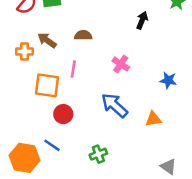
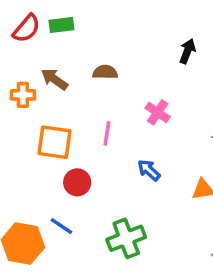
pink line: (73, 69) -> (107, 133), moved
blue arrow: (115, 105) -> (149, 170), size x0.6
green cross: (98, 154) -> (126, 238), size x1.5

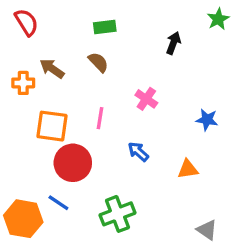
green rectangle: (61, 25) -> (105, 27), moved
red semicircle: (26, 28) -> (26, 22), turned -72
brown semicircle: (105, 72) -> (98, 62), turned 45
red circle: (77, 182) -> (73, 163), size x1.5

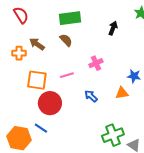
green rectangle: (105, 27) -> (70, 18), size x1.5
pink cross: (146, 99) -> (96, 63), turned 32
pink line: (100, 118) -> (67, 75), turned 64
orange triangle: (188, 169) -> (122, 93), moved
green cross: (118, 214) -> (113, 135), moved

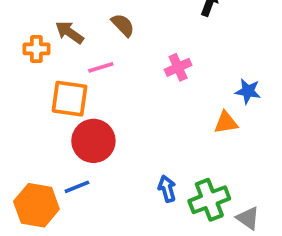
pink line: (67, 75) -> (101, 67), moved
blue arrow: (91, 96) -> (167, 189), moved, turned 32
blue line: (41, 128) -> (77, 187), turned -56

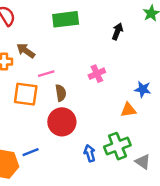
brown semicircle: (123, 25) -> (61, 93), moved, turned 35
red circle: (93, 141) -> (62, 122), moved
green cross: (209, 200) -> (117, 146), moved
gray triangle: (248, 218) -> (143, 162), moved

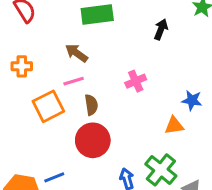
brown arrow: (26, 51) -> (76, 53), moved
orange square: (26, 94) -> (48, 106), turned -35
green cross: (117, 146) -> (161, 170), turned -30

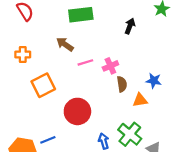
pink line: (74, 81) -> (85, 62), moved
brown semicircle: (91, 105) -> (122, 84), moved

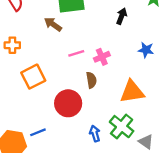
brown arrow: (65, 44) -> (53, 24), moved
blue star: (154, 81) -> (146, 50), moved
brown semicircle: (122, 84) -> (91, 80), moved
orange triangle: (140, 100) -> (132, 92), size x1.6

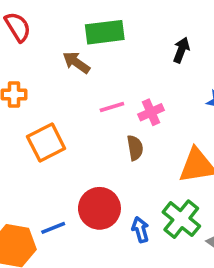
red circle: (68, 103) -> (99, 208), moved

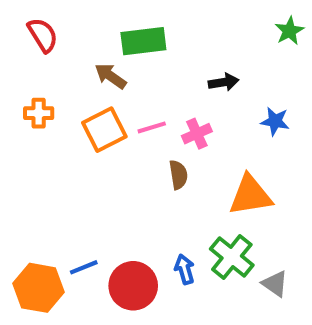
black arrow: (181, 50) -> (224, 82), moved, turned 60
orange square: (46, 143) -> (104, 130), moved
red circle: (99, 208) -> (133, 286), moved

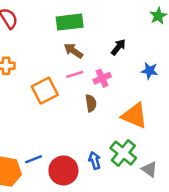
brown arrow: (111, 76) -> (73, 51), moved
black arrow: (224, 82) -> (118, 47), turned -42
orange square: (104, 130) -> (45, 91), moved
orange triangle: (250, 195) -> (135, 116), turned 32

